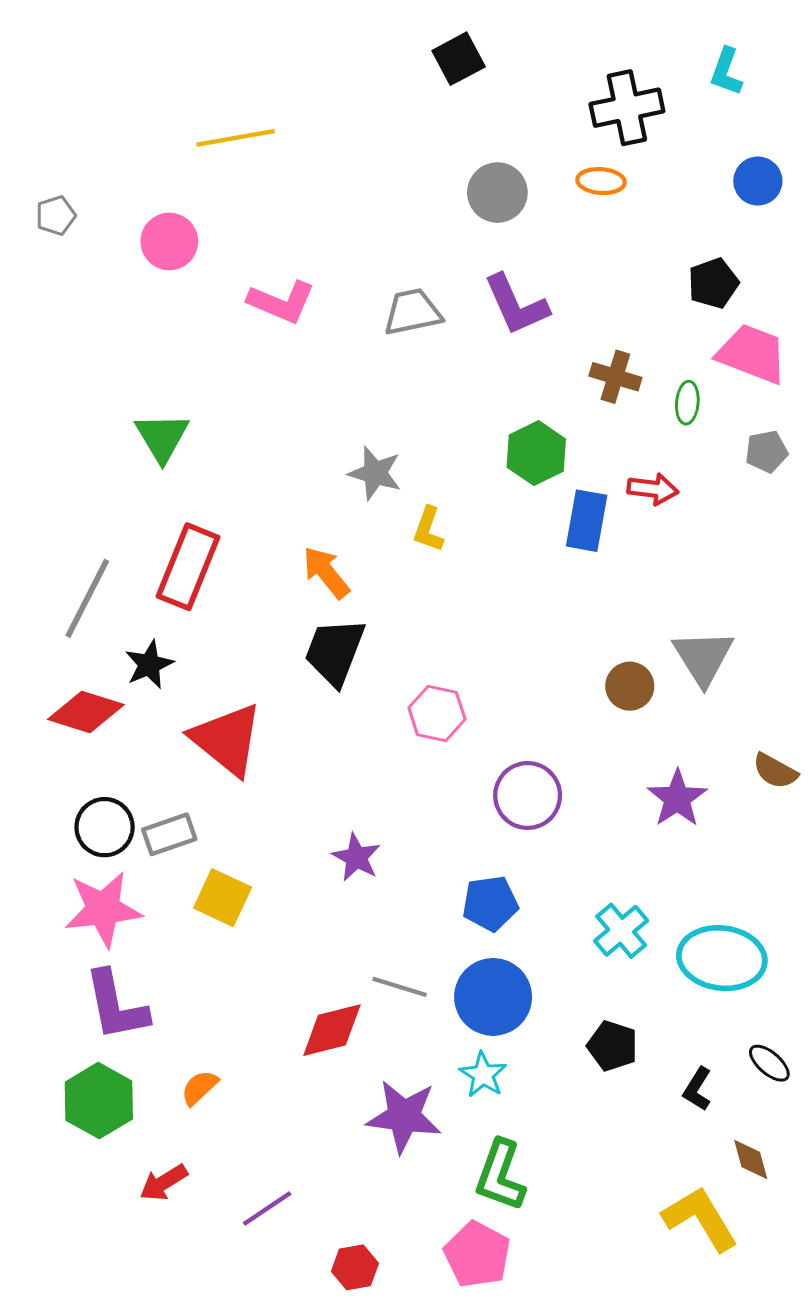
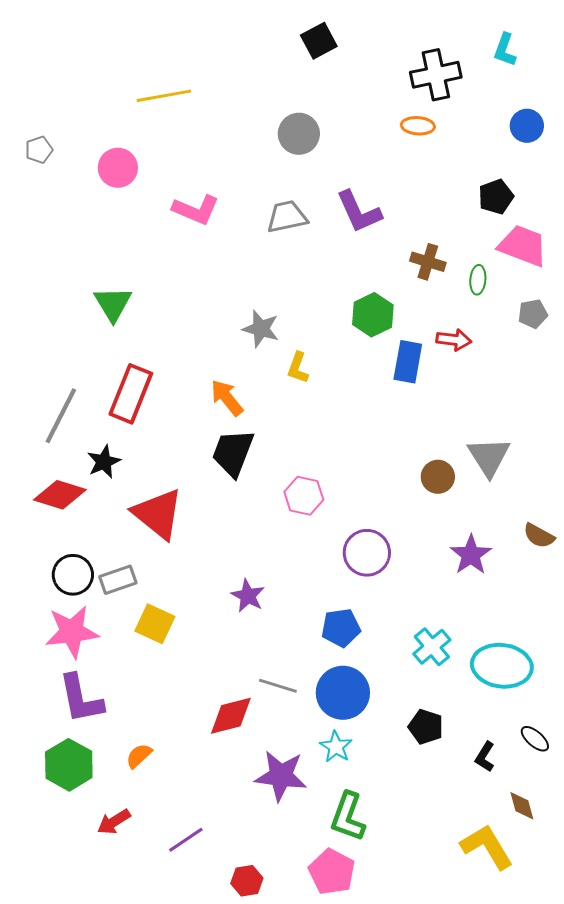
gray circle: (497, 193) -> (299, 134), moved

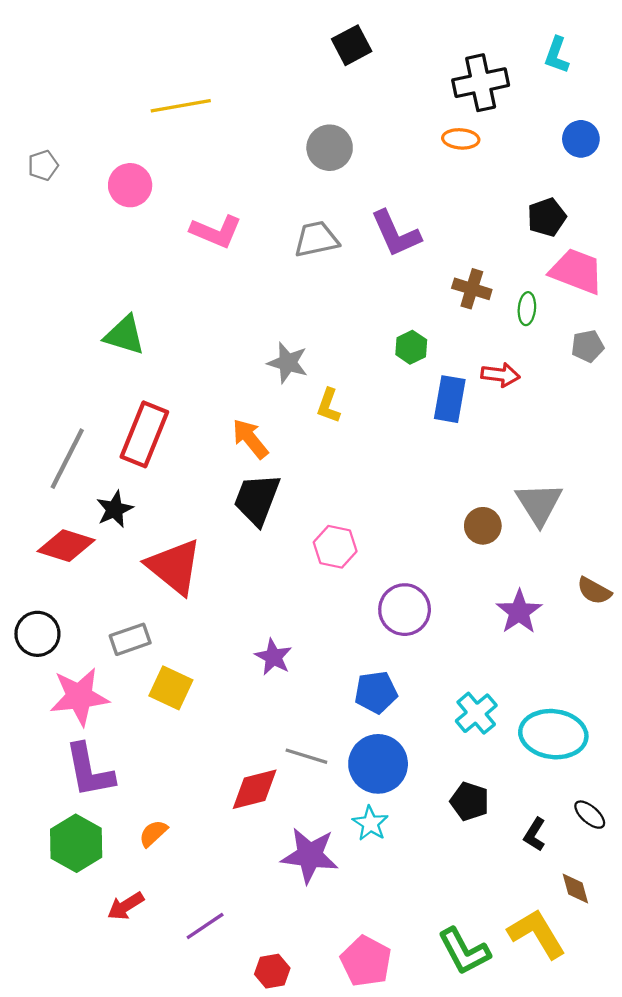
green triangle: (113, 304) -> (125, 335), turned -42
green hexagon: (373, 315) -> (411, 347), size x0.7
black circle: (73, 575) -> (37, 634), moved
green L-shape: (348, 817) -> (464, 951), moved, turned -48

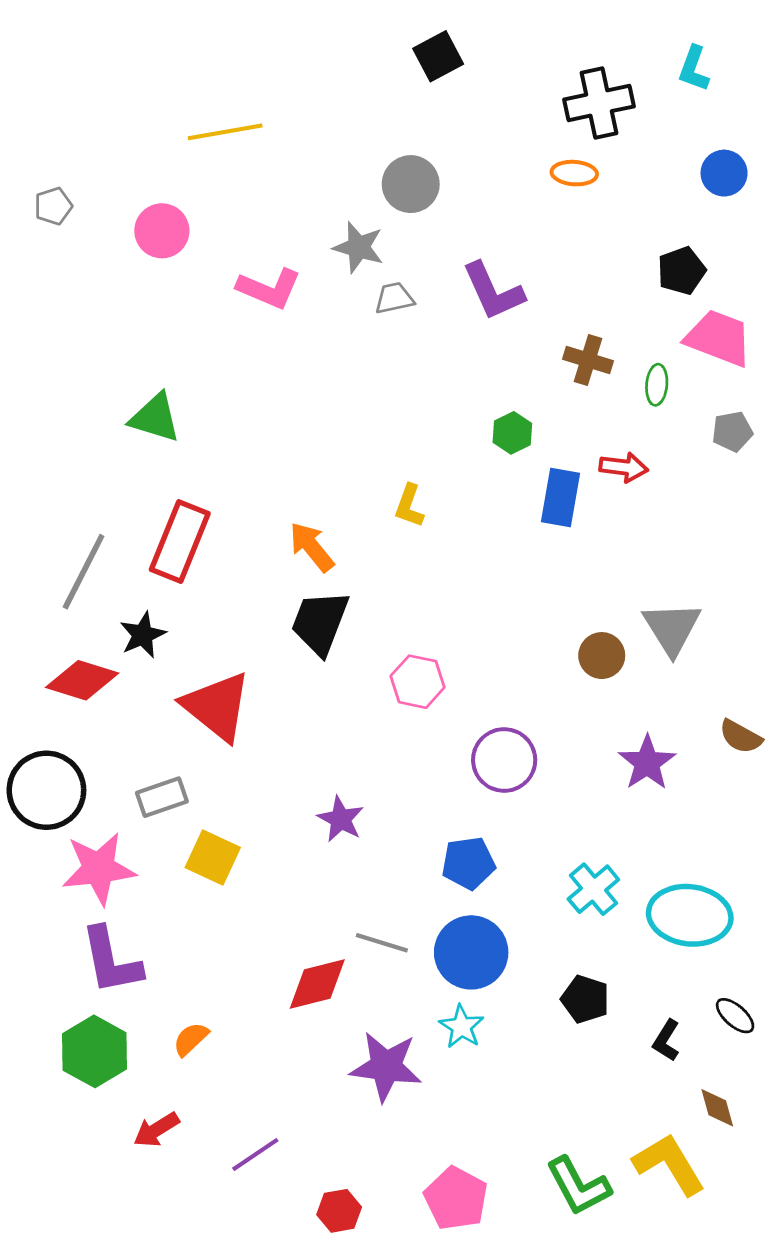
gray trapezoid: (316, 239) -> (394, 298), size x0.7
gray star: (288, 363) -> (358, 247), moved
black circle: (37, 634) -> (46, 790), size x1.4

